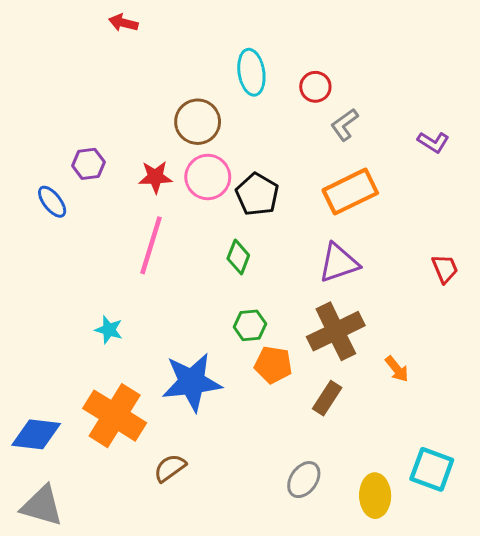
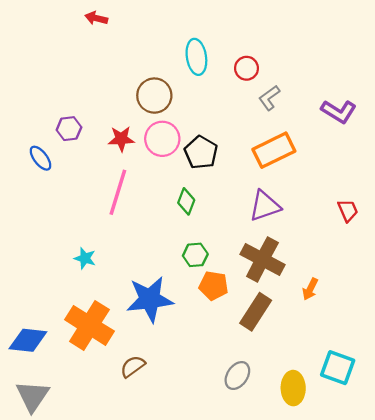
purple L-shape: (433, 142) -> (339, 111), size x1.4
brown cross: (336, 331) -> (262, 259), turned -36
orange arrow: (397, 369) -> (310, 289), turned 65
brown rectangle: (327, 398) -> (256, 312), size x1.4
gray triangle: (42, 506) -> (33, 396), turned 48

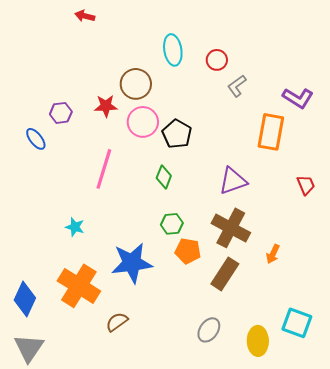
red star: (121, 139) -> (106, 106), moved
orange rectangle: (274, 150) -> (271, 132), moved, turned -54
blue diamond: (28, 340) -> (25, 299), turned -72

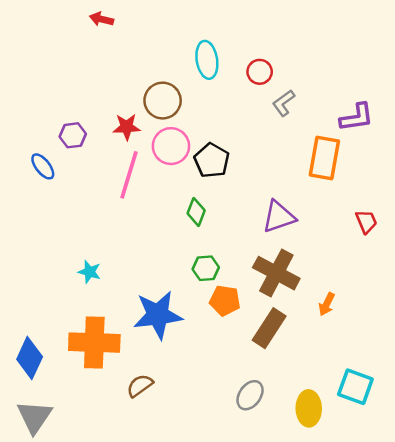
purple L-shape: (298, 98) -> (357, 117), turned -40
pink line: (104, 169) -> (129, 175), moved
orange cross: (79, 286) -> (94, 343), turned -30

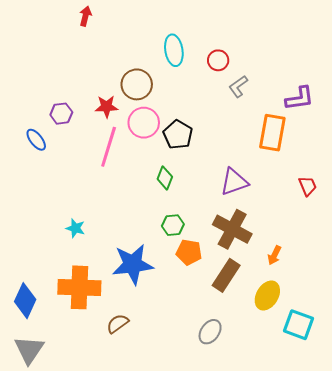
red arrow: (101, 19) -> (85, 16), turned 90
yellow ellipse: (309, 408) -> (267, 295), moved, turned 32

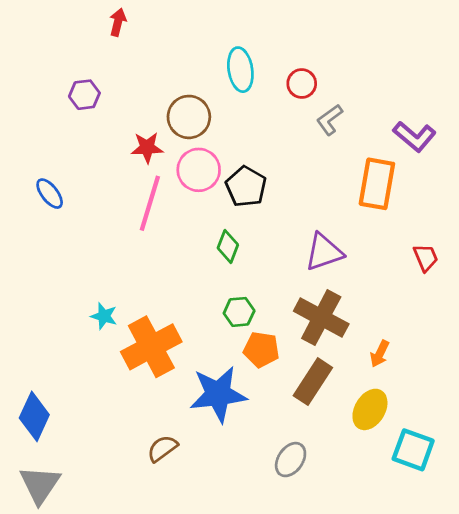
purple L-shape: (300, 98) -> (415, 136), turned 48
purple hexagon: (61, 114) -> (84, 95), moved
blue star: (133, 264) -> (218, 394), moved
orange cross: (79, 287) -> (151, 347), moved, turned -30

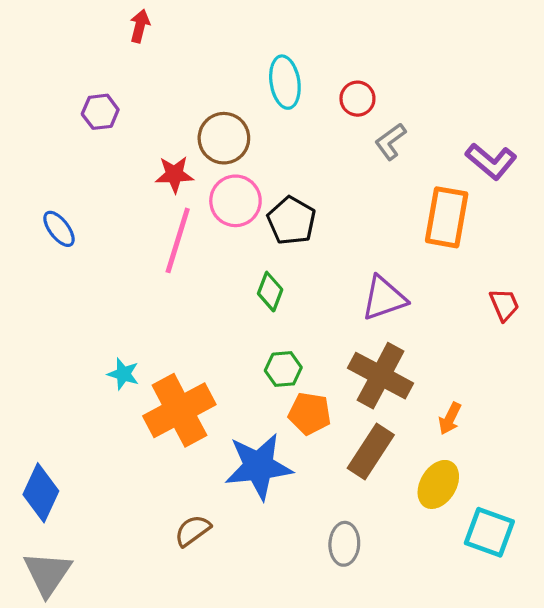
gray ellipse: (291, 460) -> (344, 544), turned -32

